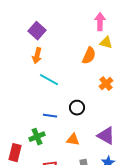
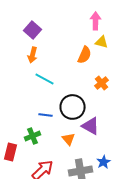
black circle: (77, 108) -> (72, 107), size x1.6
purple triangle: (106, 136) -> (90, 126), moved
orange triangle: (73, 140) -> (68, 139), turned 40

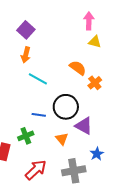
orange semicircle: (84, 55) -> (78, 68), moved, turned -78
blue star: (104, 162) -> (97, 154), moved

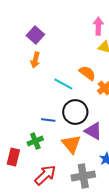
cyan line: (38, 79) -> (63, 84), moved
orange triangle: (62, 139) -> (71, 144), size x1.5

